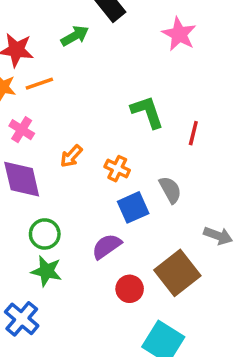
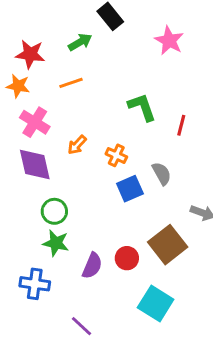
orange line: (39, 84) -> (71, 83), moved
pink cross: (22, 130) -> (35, 122), size x1.4
purple semicircle: (107, 246) -> (92, 266), moved, turned 148
blue cross: (22, 319) -> (35, 284), turned -32

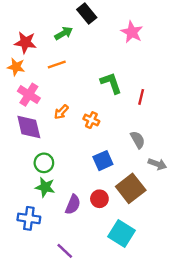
gray semicircle: (162, 174) -> (138, 140), moved
blue square: (130, 189) -> (103, 161), moved

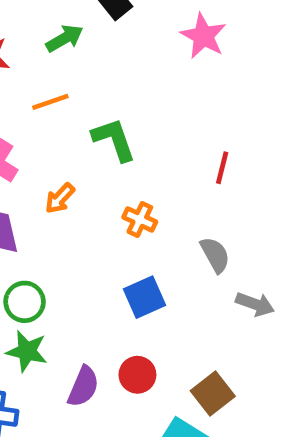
green L-shape: (111, 83) -> (114, 139), moved
orange cross: (91, 120) -> (140, 219), moved
brown square: (131, 188) -> (213, 394), moved, size x0.7

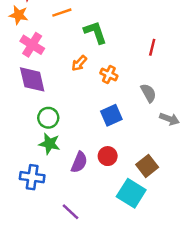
orange arrow: (60, 198) -> (79, 63), moved

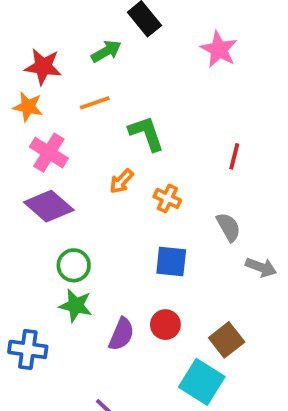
purple diamond: (32, 79) -> (49, 206), turned -36
blue square: (111, 115) -> (171, 262), turned 30
blue cross: (32, 177) -> (28, 349), moved

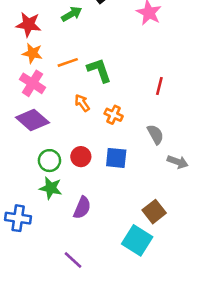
orange line: (95, 103) -> (68, 62), moved
orange star: (28, 107) -> (32, 53), moved
orange arrow: (121, 181) -> (82, 103), turned 102
red circle: (165, 325) -> (81, 157), moved

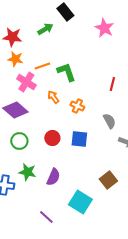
pink cross: (32, 83) -> (26, 82), moved
green circle: (49, 161) -> (19, 141), moved
green star: (51, 188) -> (27, 172), moved
cyan square: (137, 240) -> (80, 202), moved

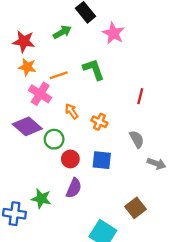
pink star: (104, 28) -> (113, 33), moved
green L-shape: (66, 72) -> (94, 69), moved
green circle: (19, 141) -> (54, 139), moved
purple semicircle: (53, 177) -> (74, 188), moved

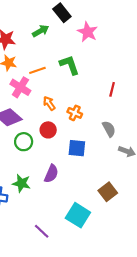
green circle: (54, 139) -> (24, 142), moved
red circle: (70, 159) -> (48, 130), moved

